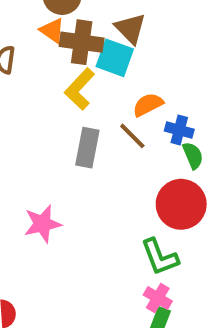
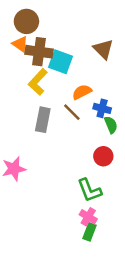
brown triangle: (130, 29) -> (103, 49), moved
red circle: (181, 204) -> (103, 156), size x0.6

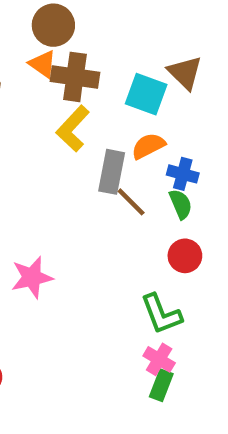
cyan square: (60, 62) -> (146, 94), moved
brown line: (72, 112) -> (131, 202), moved
gray rectangle: (43, 120) -> (112, 172), moved
green semicircle: (111, 125) -> (181, 204), moved

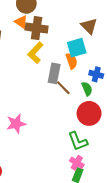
cyan square: (146, 94) -> (77, 48), moved, turned -36
orange semicircle: (148, 146) -> (72, 61), turned 98
blue cross: (183, 174) -> (96, 74), moved
red circle: (185, 256) -> (89, 113), size x1.5

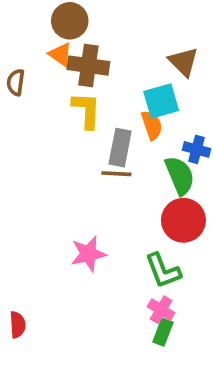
yellow L-shape: (36, 53) -> (87, 110), turned 140
brown line: (63, 88) -> (116, 174), moved, turned -42
green semicircle: (87, 89) -> (180, 176), size x1.5
pink star: (16, 124) -> (88, 254), moved

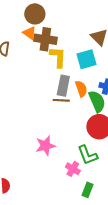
yellow L-shape: (87, 110) -> (58, 57), moved
orange semicircle: (152, 125) -> (81, 89), moved
pink cross: (161, 310) -> (73, 169), moved

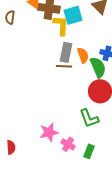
cyan square: (86, 59) -> (73, 15), moved
pink star: (45, 146) -> (49, 132), moved
pink cross: (73, 169) -> (68, 144), moved

